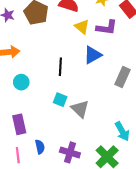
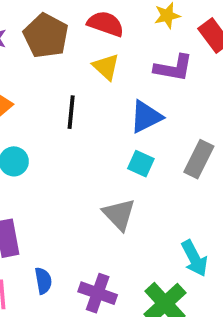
yellow triangle: (82, 27) -> (106, 67), moved
black line: (60, 67) -> (71, 112), moved
cyan square: (60, 100) -> (141, 164), moved

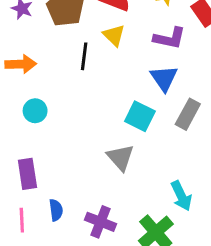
black line: (71, 112) -> (84, 56), moved
blue triangle: (146, 117) -> (164, 78), moved, turned -40
cyan square: (141, 164) -> (140, 116), size x1.4

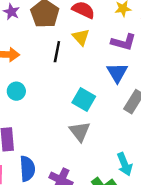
cyan square: (140, 116) -> (84, 100), moved
blue semicircle: (56, 210) -> (27, 169), size x1.5

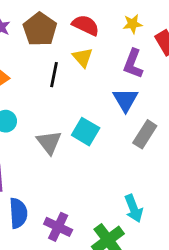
purple L-shape: (124, 42) -> (133, 64), turned 95
gray triangle: (80, 131) -> (49, 142), moved

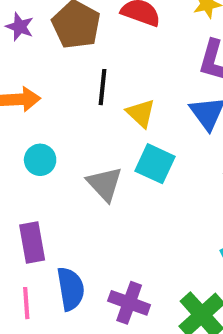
yellow triangle: (83, 58) -> (141, 113), moved

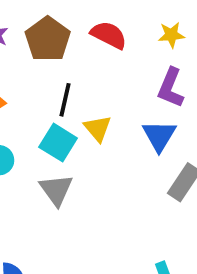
cyan square: (155, 164) -> (58, 143), moved

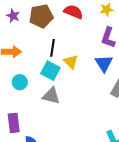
brown pentagon: (48, 39) -> (41, 16), turned 30
gray triangle: (56, 190) -> (51, 96), turned -36

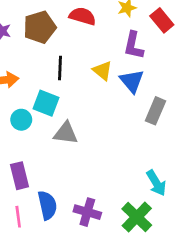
yellow triangle: (71, 62) -> (102, 71), moved
cyan square: (50, 71) -> (46, 103), moved

